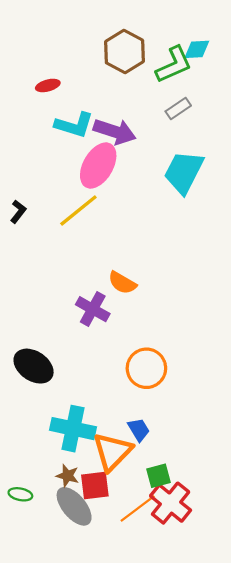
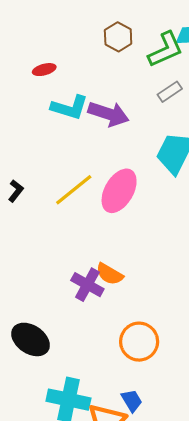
brown hexagon: (124, 52) -> (118, 37), size x0.7
pink ellipse: (98, 165) -> (119, 191), moved
orange semicircle: (122, 283) -> (110, 274), moved

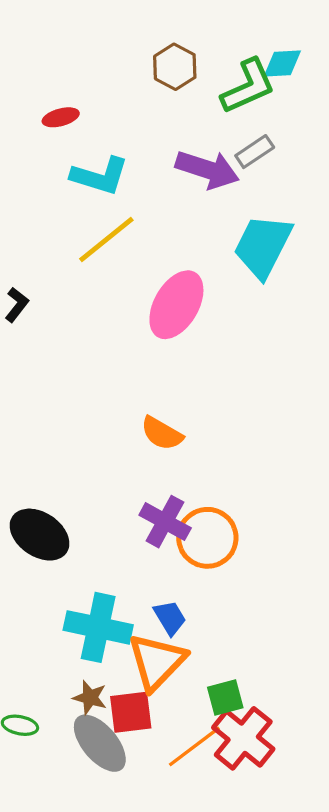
purple arrow: (109, 114) -> (207, 169), moved
yellow line: (74, 190) -> (106, 240), moved
purple cross: (87, 285) -> (165, 522), moved
blue trapezoid: (132, 401) -> (170, 618), moved

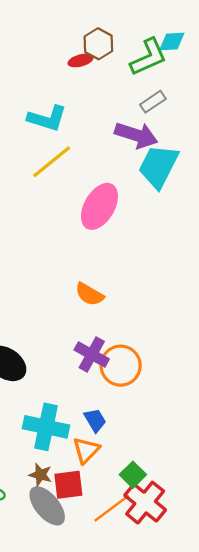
red ellipse: (61, 117) -> (81, 60), moved
purple arrow: (207, 169) -> (136, 135), moved
orange triangle: (157, 662) -> (86, 450), size x0.7
green square: (225, 698) -> (133, 475), turned -30

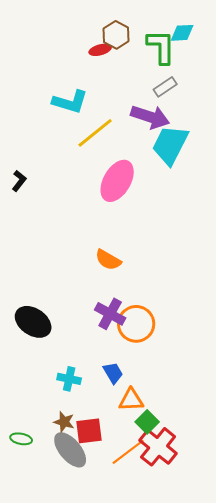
green L-shape: (148, 57) -> (161, 47), turned -66
yellow line: (52, 162) -> (95, 133), moved
cyan cross: (46, 427) -> (69, 379), size x0.6
orange triangle: (86, 450) -> (131, 400), moved, turned 44

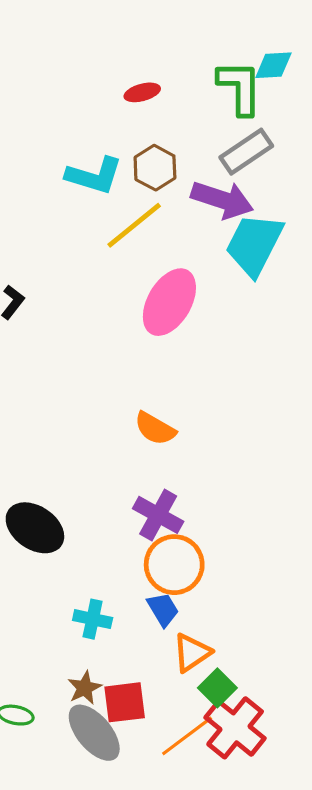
brown hexagon: (116, 35) -> (155, 168), moved
gray rectangle: (165, 87) -> (246, 152), size x1.4
orange circle: (136, 324) -> (174, 565), moved
orange triangle: (131, 400) -> (192, 653), turned -32
brown star: (64, 422) -> (85, 688), turned 30

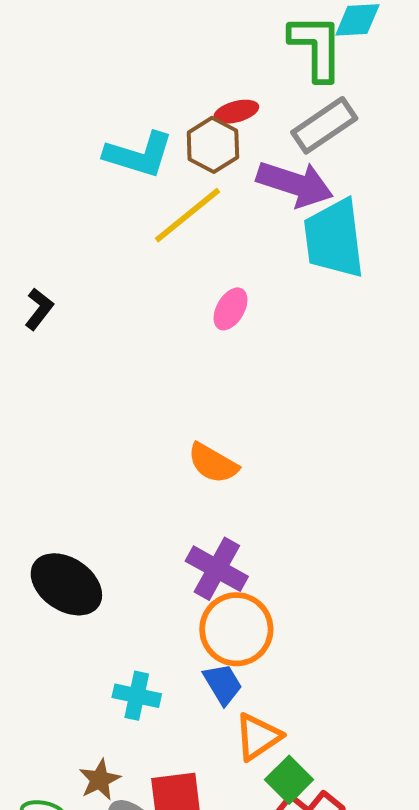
red ellipse: (142, 92) -> (236, 112), moved
cyan trapezoid: (254, 244) -> (334, 239), turned -34
pink ellipse: (169, 302) -> (230, 309), size x0.5
brown star: (85, 688) -> (100, 780), moved

